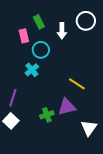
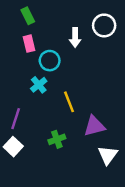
green rectangle: (39, 22) -> (28, 16), moved
yellow line: (77, 84) -> (69, 102), moved, turned 36
purple triangle: (67, 107) -> (94, 126), moved

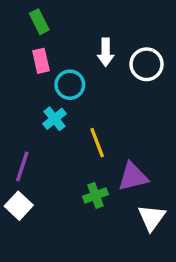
white circle: (104, 25) -> (147, 64), moved
green cross: (57, 139) -> (95, 195), moved

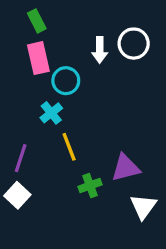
pink rectangle: (41, 61) -> (38, 58), size x1.4
white circle: (147, 64) -> (134, 44), moved
yellow line: (97, 143) -> (69, 147), moved

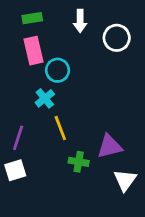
green rectangle: (37, 21) -> (32, 18), turned -72
white arrow: (100, 50) -> (80, 21), moved
green cross: (90, 186) -> (79, 162), turned 30
white square: (17, 195) -> (15, 170), turned 30

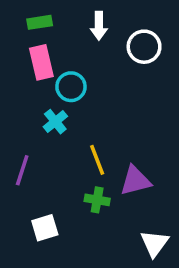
yellow line: (60, 128) -> (97, 160), moved
white square: (15, 170) -> (45, 228), moved
white triangle: (125, 180) -> (155, 243), moved

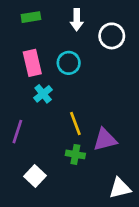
pink rectangle: (41, 62) -> (32, 63), moved
cyan circle: (71, 87) -> (69, 63), moved
white square: (45, 228) -> (35, 176), turned -30
white triangle: (155, 243) -> (120, 188), turned 40

